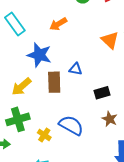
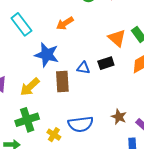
black rectangle: (102, 93) -> (106, 63), moved
blue semicircle: (71, 125) -> (81, 124), turned 145

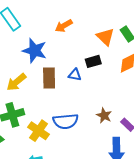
orange arrow: (65, 23) -> (64, 26), moved
blue triangle: (83, 68) -> (75, 75), moved
yellow cross: (54, 135) -> (38, 131), size x1.5

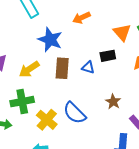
brown star: (104, 115) -> (113, 102), moved
blue semicircle: (66, 121) -> (75, 113), turned 45

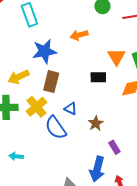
blue star: (50, 40) -> (44, 51), turned 30
blue triangle: (88, 67) -> (71, 109), moved
yellow cross: (47, 120) -> (36, 107), moved

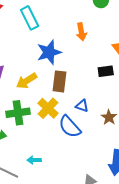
orange arrow: (79, 35) -> (81, 32), turned -78

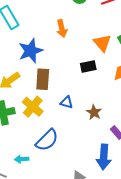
blue semicircle: (70, 127) -> (47, 140), moved, turned -90

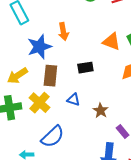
orange arrow: (62, 29) -> (63, 32), moved
orange triangle: (102, 43) -> (111, 42), turned -30
black rectangle: (88, 67) -> (85, 68), moved

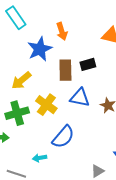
brown rectangle: (50, 76) -> (65, 70), moved
blue triangle: (74, 100) -> (80, 98), size x1.5

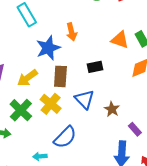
brown rectangle: (65, 70) -> (60, 76), moved
blue triangle: (80, 98) -> (84, 99), turned 30
green cross: (17, 113) -> (21, 110), turned -35

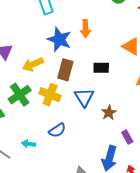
blue star: (48, 48) -> (59, 39), turned 30
yellow cross: (51, 104) -> (50, 95), turned -30
blue semicircle: (65, 137) -> (57, 130), size x0.7

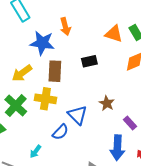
blue triangle: (84, 97) -> (77, 115), moved
cyan arrow: (29, 144) -> (35, 151), turned -48

